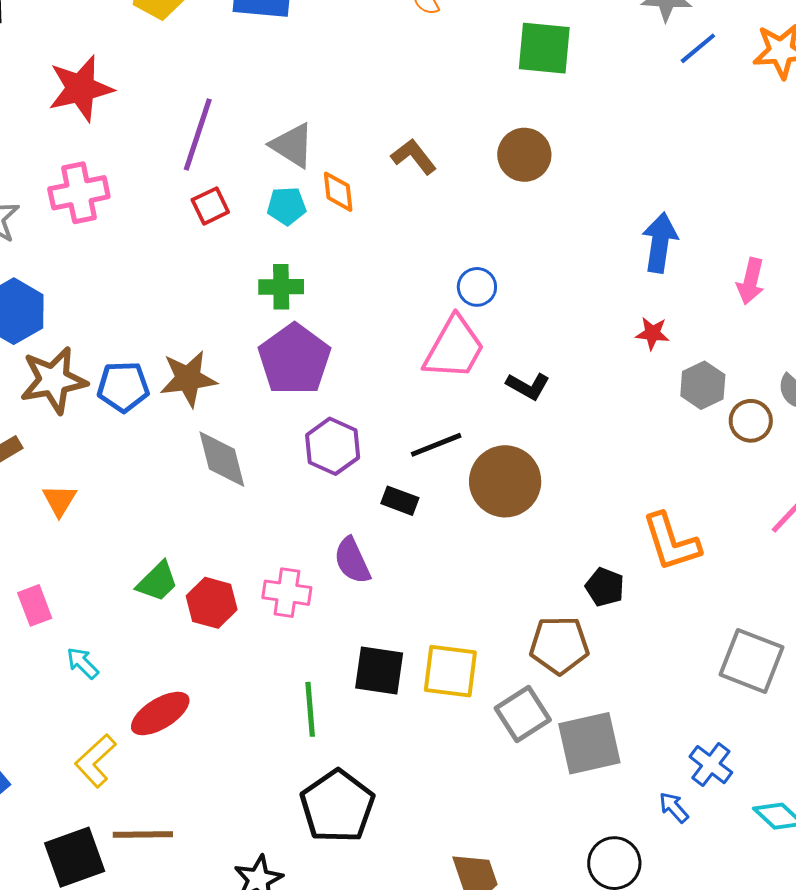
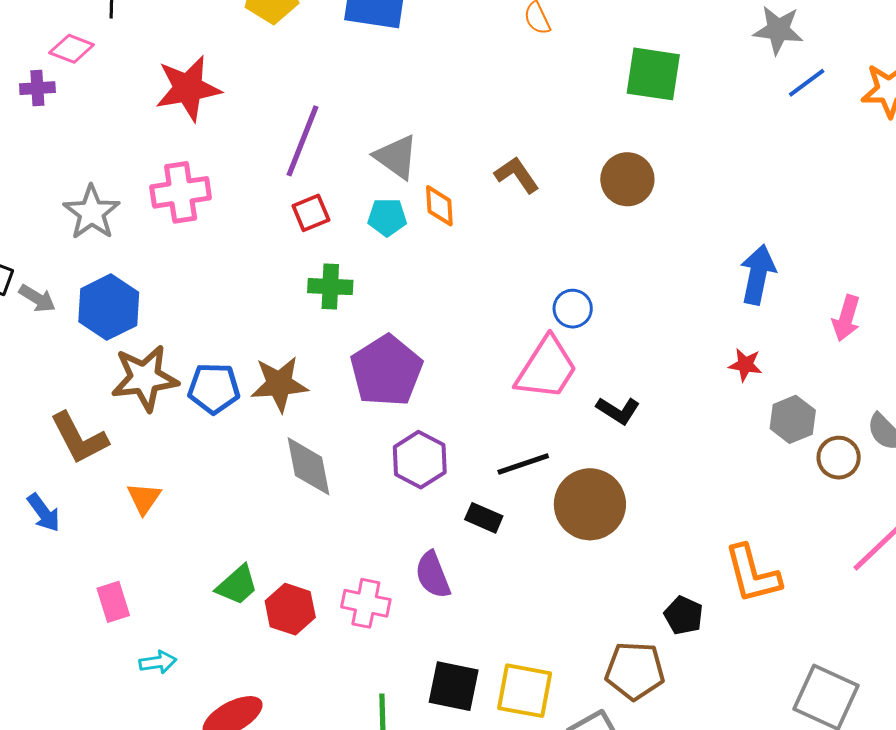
green cross: (281, 287) -> (330, 287), moved
cyan arrow: (83, 663) -> (158, 662), turned 123

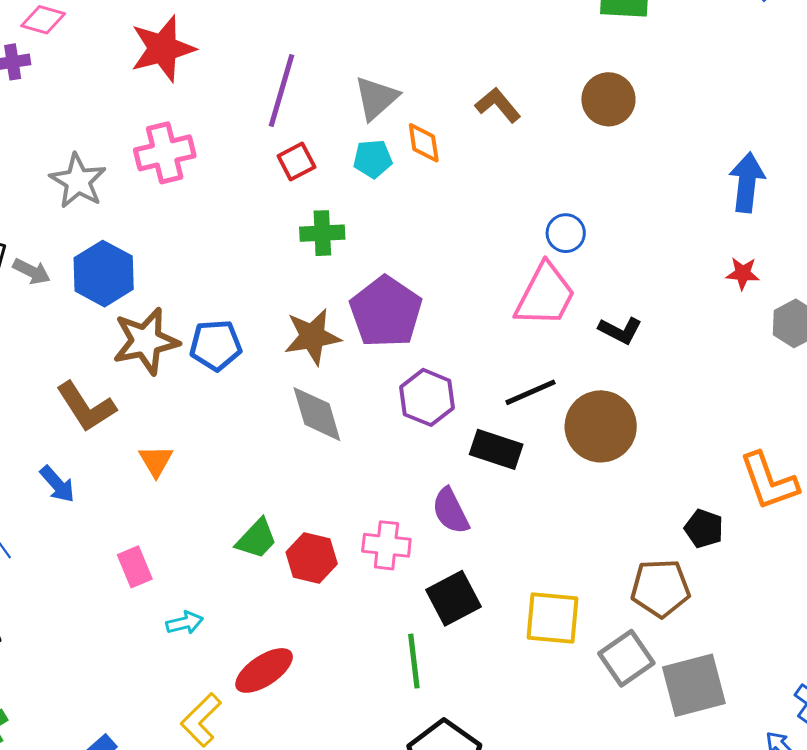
gray triangle: (396, 157) -> (376, 98), turned 48
brown star: (279, 384) -> (312, 337), moved
black rectangle: (484, 518) -> (496, 449), size x1.4
black square: (454, 686) -> (454, 598), moved, turned -34

